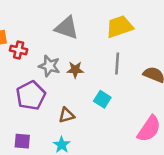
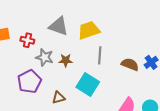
yellow trapezoid: (120, 27) -> (89, 30), moved
red cross: (19, 50) -> (27, 40), moved
cyan square: (102, 99) -> (88, 84), size x1.6

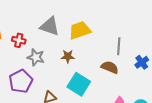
gray line: (100, 55) -> (119, 46), moved
brown star: (66, 60) -> (68, 56), moved
brown semicircle: (130, 64) -> (110, 67), moved

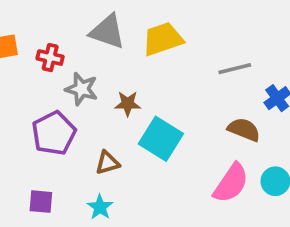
gray line: (119, 46) -> (235, 69), turned 72
brown star: (68, 56) -> (128, 104), moved
brown semicircle: (110, 67) -> (244, 130), moved

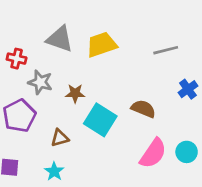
gray line: (235, 69) -> (166, 50), moved
brown semicircle: (244, 130) -> (143, 109), moved

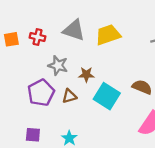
red cross: (17, 59) -> (37, 37), moved
brown triangle: (60, 138) -> (69, 96), moved

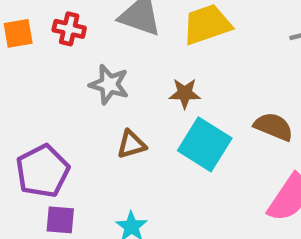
brown star: (86, 75) -> (185, 93), moved
purple pentagon: (41, 93) -> (43, 171), moved

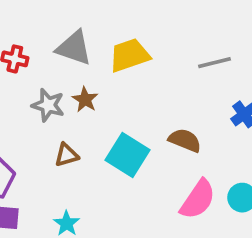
brown star: (185, 93) -> (85, 100), moved, turned 30

